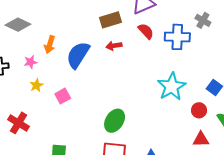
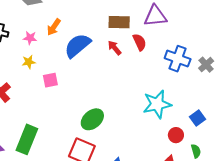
gray cross: (203, 20) -> (206, 65), moved
red semicircle: (146, 31) -> (140, 42), moved
red arrow: (114, 46) -> (115, 48), turned 42

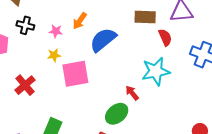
red arrow: (115, 48) -> (132, 93), moved
pink square: (50, 80) -> (75, 74), size x1.8
cyan star: (157, 104) -> (156, 71), moved

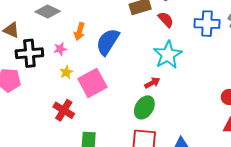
black cross: (25, 25) -> (29, 53), size x1.5
red cross: (25, 85) -> (64, 110), moved
red arrow: (132, 93) -> (152, 83), turned 119

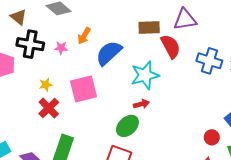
red semicircle: (166, 20) -> (171, 46), size x1.4
cyan star: (168, 55) -> (145, 75), moved
yellow star: (66, 72) -> (46, 85), moved

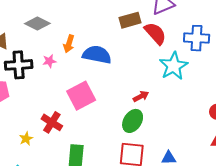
blue semicircle: (109, 53) -> (97, 55), turned 68
cyan star: (145, 75) -> (174, 66), moved
yellow star: (46, 85) -> (26, 139), moved

